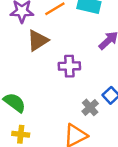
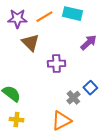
brown triangle: (38, 40) -> (30, 43), turned -42

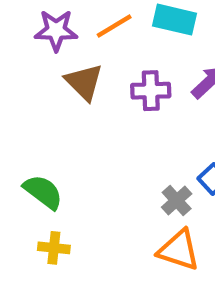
purple cross: (56, 64) -> (151, 91), moved
orange triangle: (61, 121) -> (179, 250), moved, turned 45

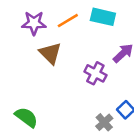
purple cross: (151, 91) -> (95, 73), moved, turned 30

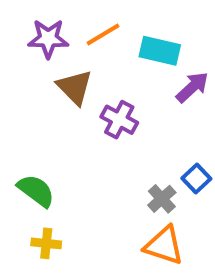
cyan rectangle: (103, 17) -> (160, 51), moved
purple cross: (95, 73) -> (119, 120), moved

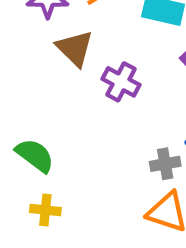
gray cross: (162, 199) -> (165, 164), turned 32

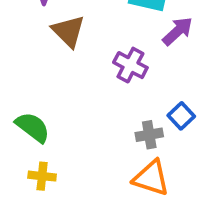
purple cross: (121, 82) -> (130, 65), moved

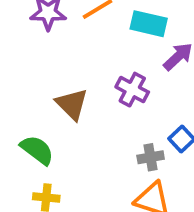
brown triangle: (68, 31) -> (72, 104), moved

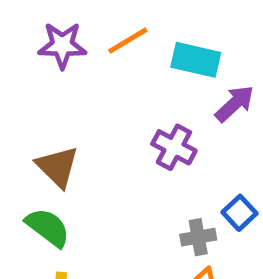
brown triangle: (72, 104) -> (57, 167), moved

